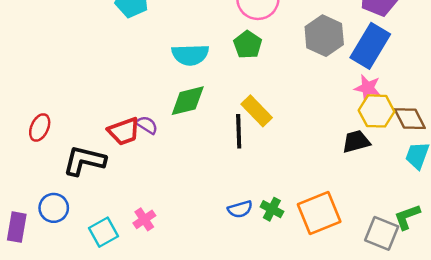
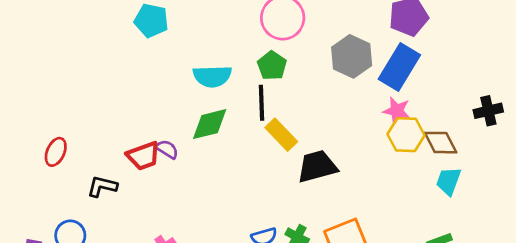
black line: (239, 131) -> (261, 103), moved
black trapezoid: (356, 142) -> (317, 166), moved, size x1.4
black L-shape: (84, 161) -> (102, 186), size x0.7

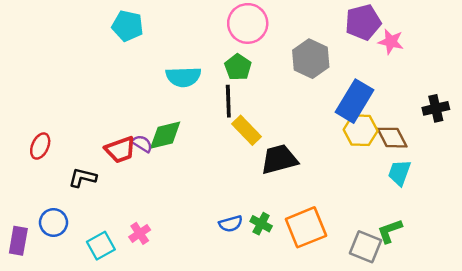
blue rectangle: (399, 67) -> (354, 101), moved
pink star: (397, 111) -> (391, 42), moved
green diamond: (210, 124) -> (165, 135), moved

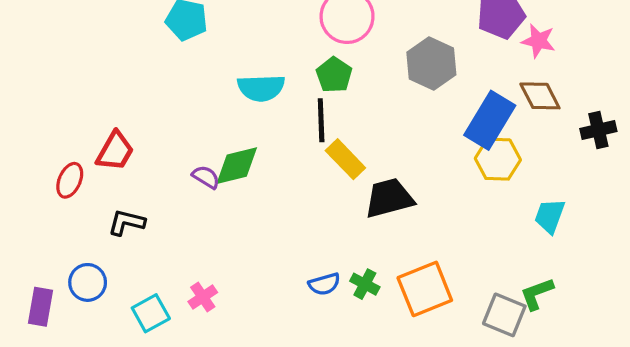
brown diamond: (392, 138) -> (540, 96), moved
red trapezoid: (120, 150) -> (115, 151), moved, turned -40

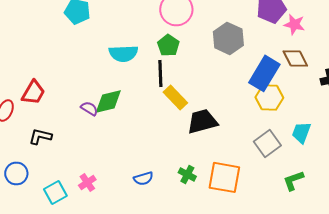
blue semicircle: (324, 284) -> (143, 178), moved
orange square: (425, 289) -> (224, 177), turned 32
gray square: (504, 315) -> (267, 143), moved, turned 32

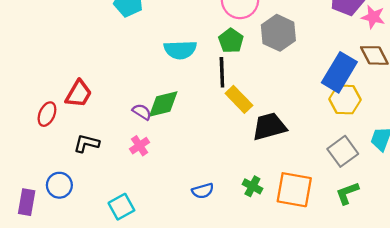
gray hexagon: (228, 38) -> (278, 33), moved
green L-shape: (293, 180) -> (347, 193), moved
pink cross: (87, 182) -> (140, 146), moved
cyan square: (55, 192) -> (121, 207), moved

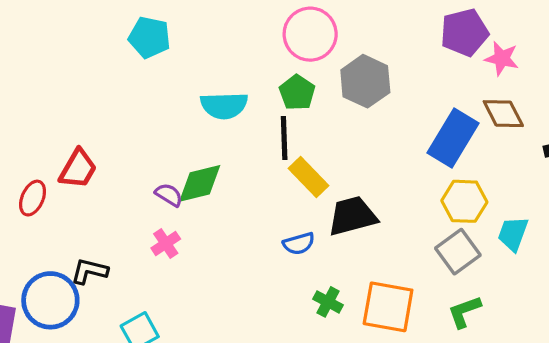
yellow hexagon: (345, 99) -> (464, 201), moved
black L-shape: (86, 143) -> (89, 271), moved
blue circle: (59, 185) -> (50, 300), size x1.5
blue semicircle: (203, 191) -> (299, 244), moved

